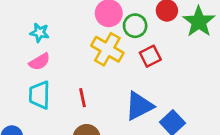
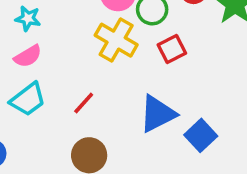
cyan trapezoid: (40, 95) -> (28, 99), turned -128
red line: (82, 98) -> (84, 103), turned 54

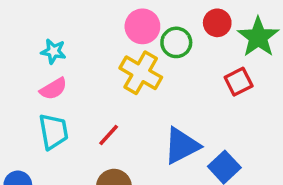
red square: (172, 49) -> (239, 82), moved
cyan trapezoid: (28, 99) -> (53, 131), turned -63

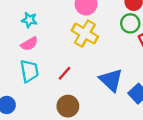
green circle: (176, 42) -> (130, 23), moved
blue triangle: (182, 146) -> (111, 80), turned -50

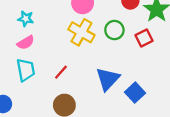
green circle: (130, 23) -> (114, 30), moved
blue triangle: (111, 80) -> (108, 79), turned 30

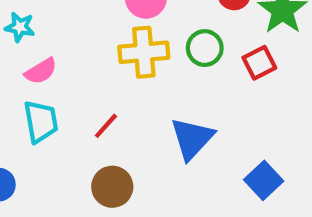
cyan star: (26, 19) -> (20, 27), moved
yellow cross: (81, 32) -> (144, 52), turned -35
blue square: (135, 93) -> (264, 180), moved

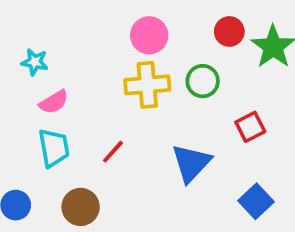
red square: (259, 63) -> (250, 127), moved
brown circle: (112, 187) -> (81, 207), moved

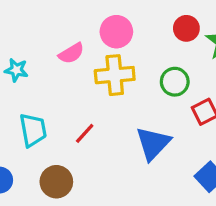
cyan star: (35, 62) -> (16, 70), moved
green circle: (203, 81) -> (175, 82), moved
pink semicircle: (54, 102) -> (71, 53), moved

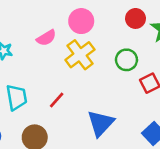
yellow cross: (115, 75) -> (80, 55), turned -32
blue triangle: (153, 143) -> (101, 123), moved

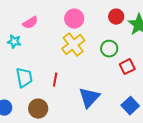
pink semicircle: (46, 38) -> (30, 23), moved
red line: (57, 100) -> (55, 80), turned -32

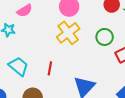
cyan trapezoid: (24, 78) -> (18, 66), turned -40

